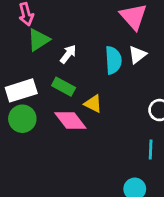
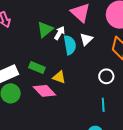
green triangle: (39, 40) -> (45, 29), moved
white arrow: (68, 54) -> (59, 33), moved

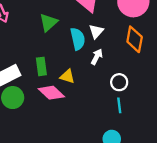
white arrow: (59, 33) -> (97, 57), moved
green rectangle: (37, 68) -> (41, 66), turned 63
white circle: (106, 76) -> (119, 82), moved

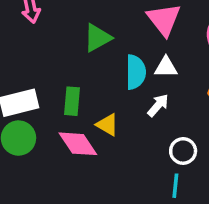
white triangle: (96, 31) -> (166, 67), turned 35

